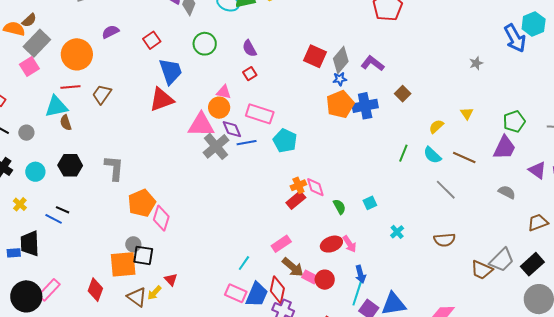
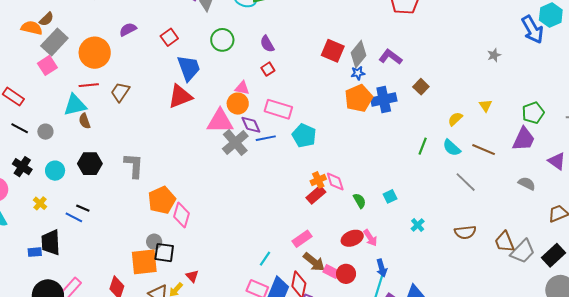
brown trapezoid: (482, 270) -> (504, 242), moved, turned 45

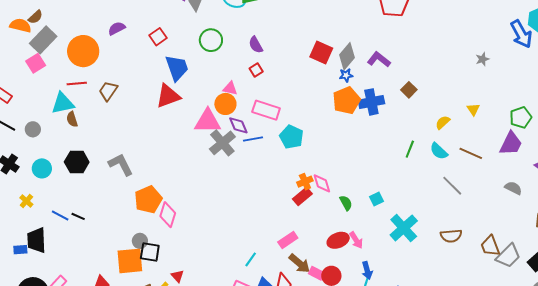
gray L-shape: (134, 166) -> (121, 165), turned -32
black line: (83, 208) -> (78, 216), moved
cyan cross: (418, 225) -> (404, 228), size x2.0

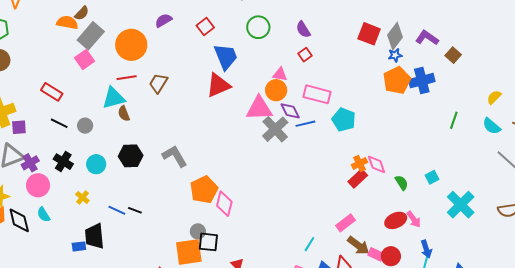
brown square: (409, 90) -> (453, 55), moved
green line: (410, 149) -> (454, 120), moved

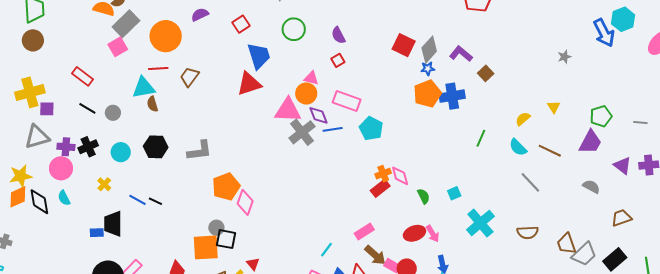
gray L-shape: (175, 156) -> (200, 151), turned 108
black cross: (63, 162) -> (88, 147), turned 30
purple cross: (30, 163) -> (66, 147), moved, turned 30

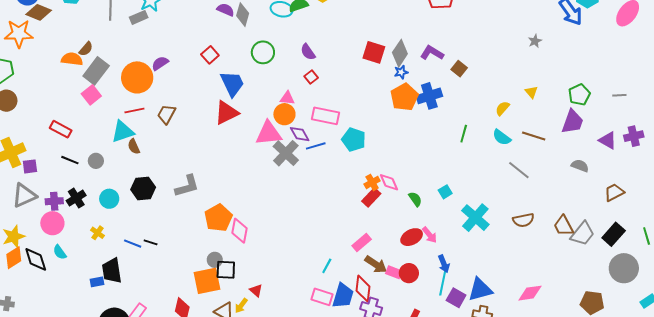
purple semicircle: (200, 15) -> (160, 63), moved

